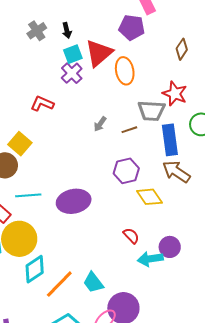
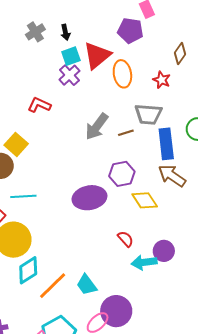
red star: (175, 94) -> (162, 80), moved, size x0.7
gray arrow: (100, 124) -> (97, 127), size x1.8
purple ellipse: (74, 201) -> (89, 198), moved

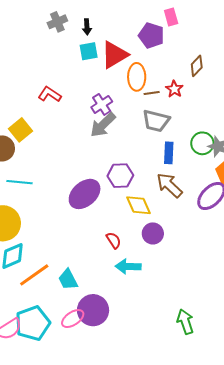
purple cross: (69, 75) -> (102, 104), moved
brown line: (126, 133) -> (152, 93), moved
blue rectangle: (166, 144) -> (169, 153), size x0.7
purple ellipse: (89, 198) -> (85, 194), turned -40
purple circle: (164, 251) -> (153, 233), moved

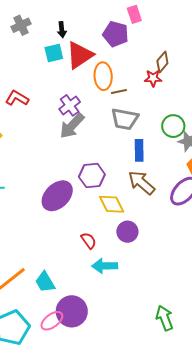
black arrow: (87, 27) -> (62, 30), moved
red star: (174, 89) -> (153, 78), moved, turned -30
green circle: (202, 143) -> (173, 126), moved

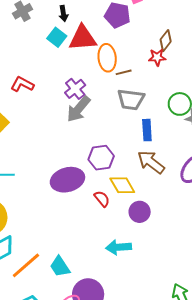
cyan square: (54, 53) -> (57, 37), turned -36
red triangle: (80, 55) -> (83, 38), turned 32
purple ellipse: (57, 196) -> (67, 180), turned 32
red semicircle: (89, 241) -> (102, 199), moved

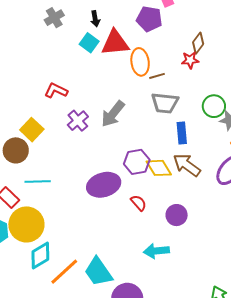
purple cross: (75, 89) -> (78, 121), moved
yellow diamond: (122, 185) -> (159, 168), moved
cyan trapezoid: (60, 266) -> (98, 272), size x1.4

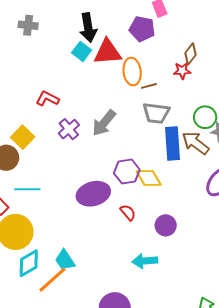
gray cross: (54, 18) -> (28, 25), moved, turned 36
black arrow: (95, 19) -> (88, 28), size x1.8
blue rectangle: (182, 133) -> (172, 143), size x1.5
brown arrow: (187, 165) -> (196, 143), moved
cyan trapezoid: (98, 272) -> (65, 260), moved, size x0.7

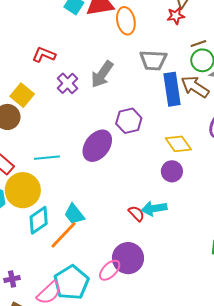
brown line: (149, 86) -> (198, 44), moved
yellow diamond: (149, 178) -> (178, 144), moved
cyan line: (27, 189) -> (47, 158), moved
purple ellipse: (93, 194) -> (97, 146), turned -32
red semicircle: (128, 213) -> (136, 214), moved

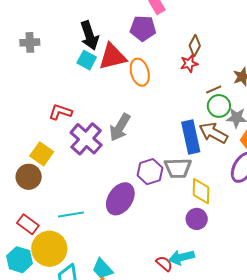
gray trapezoid: (153, 60) -> (178, 168), moved
purple cross: (68, 83) -> (86, 139), size x1.5
yellow diamond: (178, 144) -> (201, 191), turned 40

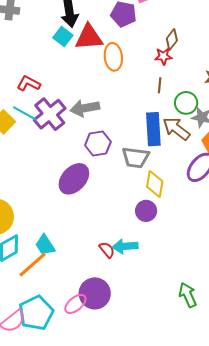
brown line: (214, 90) -> (160, 85), moved, turned -70
gray arrow: (120, 127) -> (85, 108), turned 40
purple hexagon: (150, 172) -> (98, 143), moved
cyan line: (71, 215) -> (25, 113), moved, turned 30

